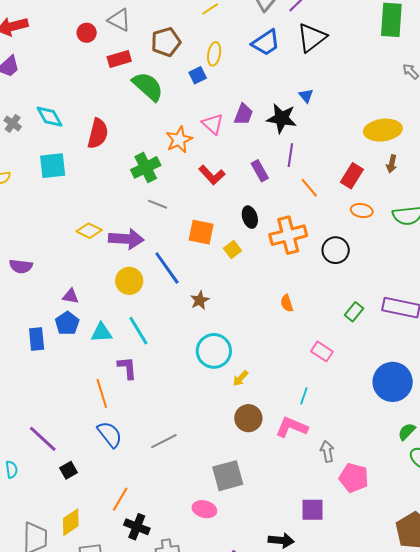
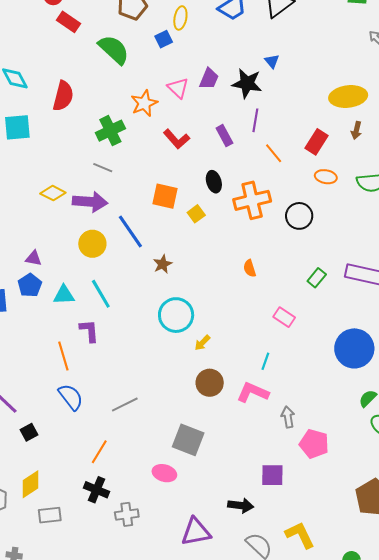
red rectangle: (119, 59) -> (68, 22), moved, turned 50
gray line: (157, 204) -> (103, 168), moved
gray square: (228, 476) -> (188, 440), turned 36
orange line: (120, 499) -> (99, 452), moved

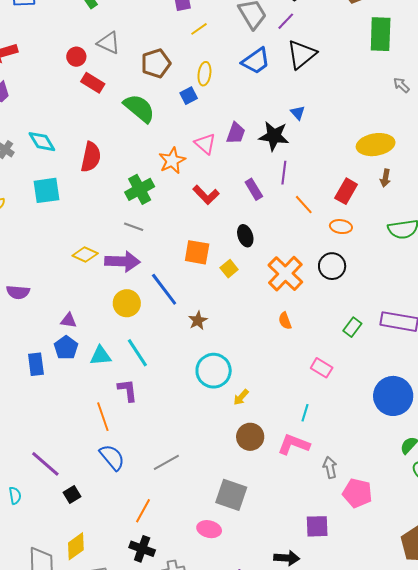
orange ellipse: (326, 177) -> (341, 227), moved
orange cross: (252, 200) -> (285, 274), moved, turned -30

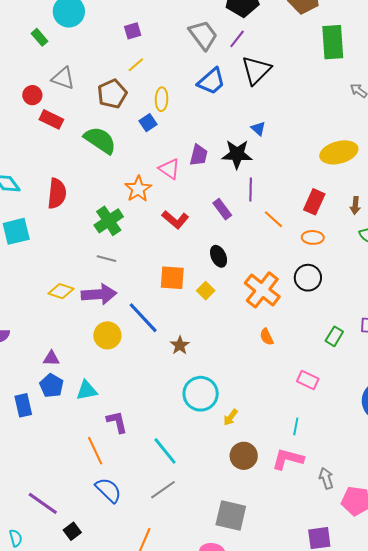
yellow line: (199, 29) -> (136, 65), moved
brown arrow: (385, 178) -> (355, 206), moved
cyan line: (137, 353) -> (165, 451), moved

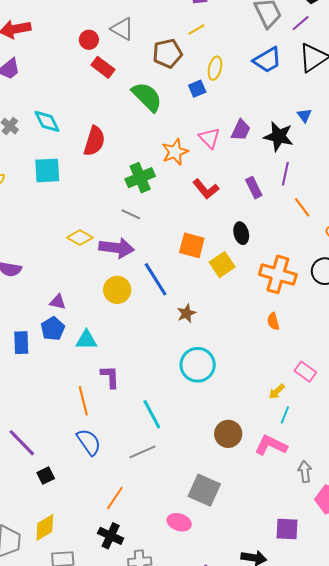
orange cross: (262, 290) -> (278, 274), turned -33
yellow square: (206, 291) -> (222, 265), size x1.4
yellow arrow: (231, 417) -> (277, 392), moved

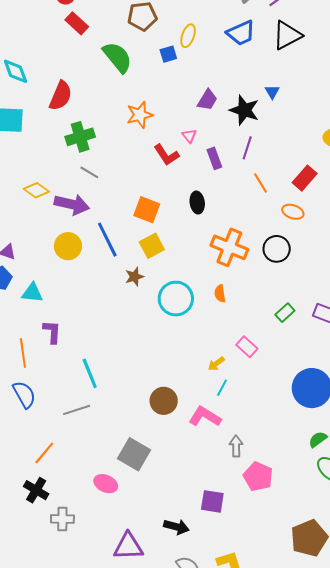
pink triangle: (210, 138) -> (189, 136), moved, size x0.7
green cross: (140, 178) -> (80, 137), moved
yellow square: (222, 265) -> (152, 246), moved
cyan circle: (198, 365) -> (176, 299), moved

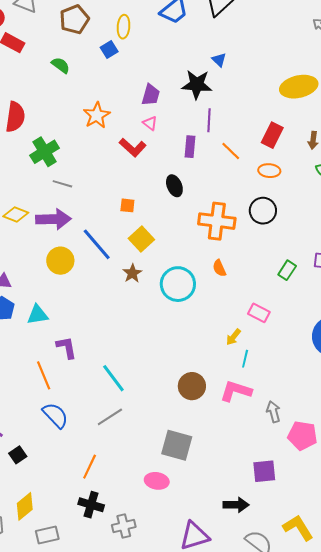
green semicircle: (117, 57) -> (61, 65), size x0.6
purple trapezoid: (207, 100) -> (151, 95), moved
purple rectangle: (214, 158) -> (190, 147), moved, turned 40
orange square: (147, 210) -> (127, 205), size x0.6

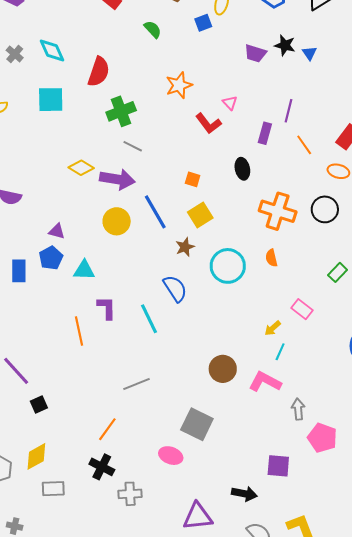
black star: (197, 84) -> (285, 45), moved, size x0.7
purple trapezoid: (151, 95) -> (255, 53), moved, turned 80
cyan line: (113, 378) -> (149, 319), moved
blue semicircle: (55, 415) -> (175, 288), moved

